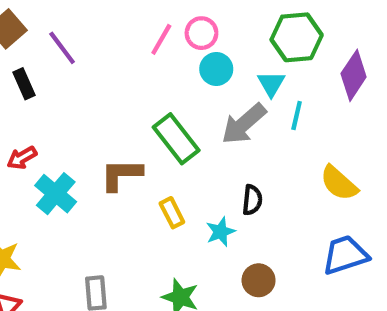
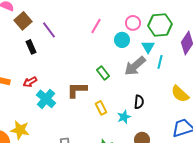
pink circle: (201, 33) -> (133, 23), moved
green rectangle: (176, 139) -> (103, 73), size x0.6

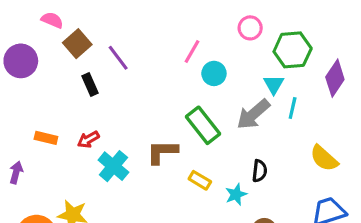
pink circle: (133, 23) -> (250, 28), moved
cyan circle: (122, 40) -> (214, 73), moved
green rectangle: (103, 73) -> (203, 125), size x1.6
yellow rectangle: (101, 108) -> (200, 180), turned -32

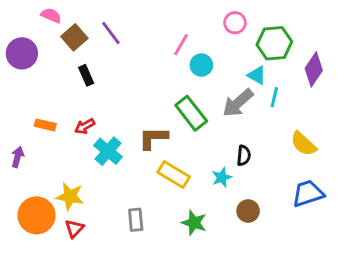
purple line: (118, 58) -> (111, 33), moved
cyan triangle: (274, 84) -> (257, 75), turned -30
yellow rectangle: (200, 180) -> (174, 175), moved, size x1.5

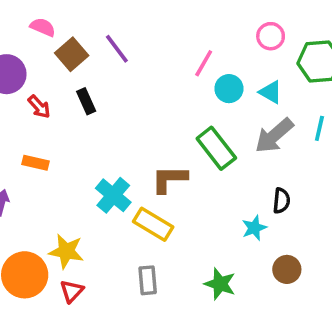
cyan triangle: (257, 75) -> (271, 92), moved
red arrow: (85, 126) -> (39, 107), moved, turned -102
yellow rectangle: (174, 175) -> (153, 224), moved

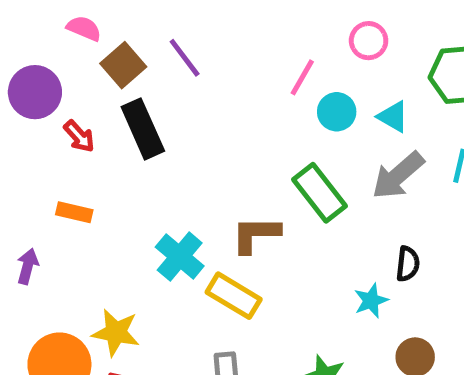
pink circle: (271, 36) -> (369, 41), moved
black rectangle: (86, 101) -> (143, 129), size x1.6

